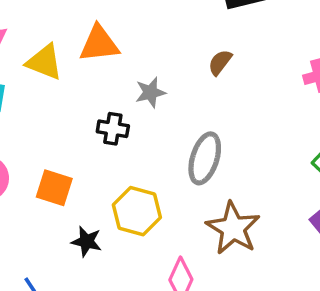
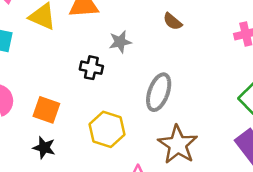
brown semicircle: (220, 62) -> (173, 21), turned -90
black star: (87, 241) -> (44, 148), moved

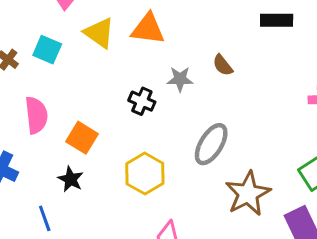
brown semicircle: (173, 21) -> (223, 65), moved
brown star: (178, 145) -> (248, 194), moved

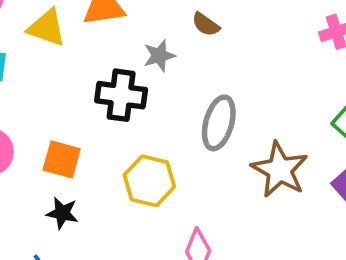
black cross: (142, 101) -> (121, 95), size x1.5

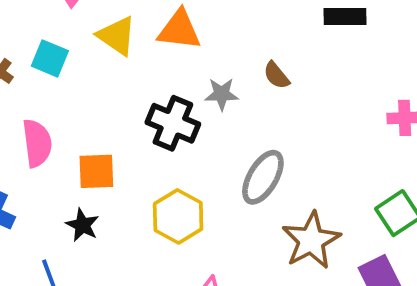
orange square: (62, 159) -> (96, 171), turned -33

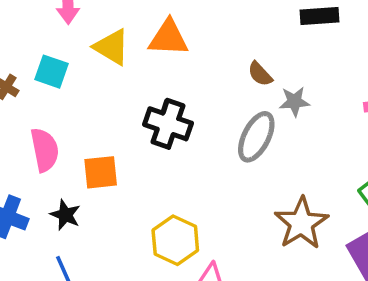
gray star: (222, 94) -> (294, 102), moved
gray ellipse: (263, 177) -> (256, 137), moved
yellow hexagon: (178, 216) -> (175, 240), moved
black star: (82, 225) -> (65, 215), moved

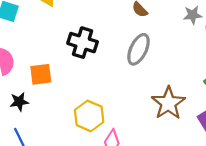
gray star: (294, 102) -> (193, 15), moved
black star: (65, 215) -> (19, 102), turned -30

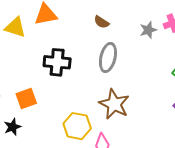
gray star: (193, 15) -> (148, 30), moved
brown star: (168, 103) -> (114, 104), moved

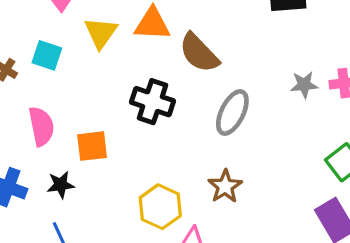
brown semicircle: (101, 22) -> (199, 53), moved, size x1.8
yellow triangle: (15, 27) -> (101, 33), turned 35
brown star: (114, 104) -> (225, 186), size x0.7

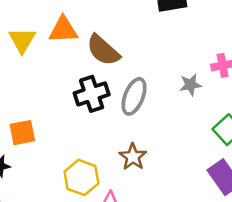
gray star: (304, 85) -> (190, 85), moved
black cross: (152, 102) -> (92, 94), moved, turned -32

